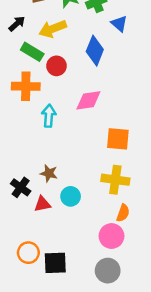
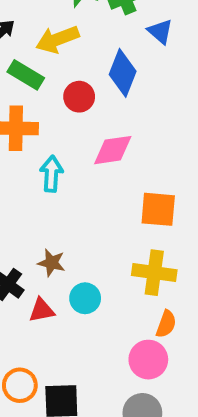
red circle: (56, 66) -> (79, 97), moved

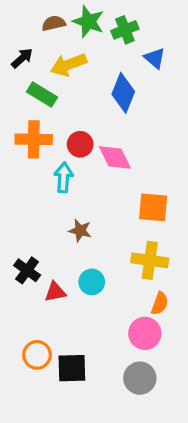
red circle: (79, 97) -> (80, 144), moved
pink diamond: (113, 150) -> (115, 158), turned 72
brown star: (51, 263) -> (80, 231), moved

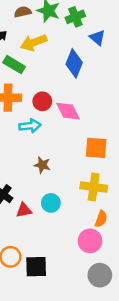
cyan arrow: (64, 177) -> (30, 126), turned 80
gray circle: (140, 378) -> (100, 275), moved

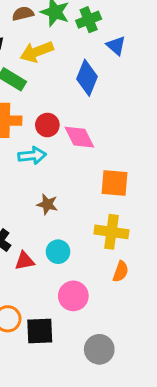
pink circle: (90, 241) -> (73, 296), moved
gray circle: (100, 275) -> (99, 349), moved

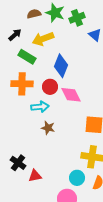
blue diamond: (87, 78) -> (61, 66), moved
brown star: (47, 204) -> (48, 128), moved
cyan circle: (58, 252) -> (77, 178), moved

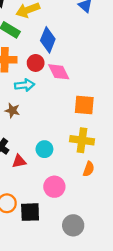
brown star: (48, 128) -> (12, 110), moved
cyan circle: (77, 178) -> (44, 149), moved

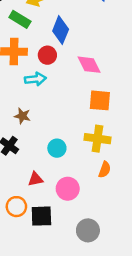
pink diamond: (59, 72) -> (89, 65), moved
brown star: (12, 110) -> (22, 116), moved
red triangle: (19, 161) -> (35, 179), moved

